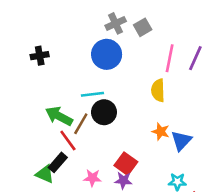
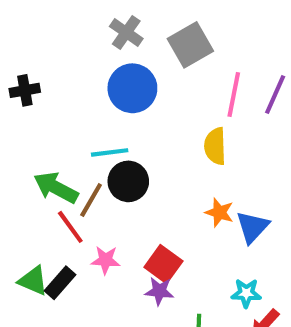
gray cross: (116, 23) -> (126, 32), moved, turned -30
gray square: (143, 27) -> (190, 45), size x1.5
black rectangle: (58, 162) -> (60, 283), moved
pink star: (92, 178) -> (106, 260), moved

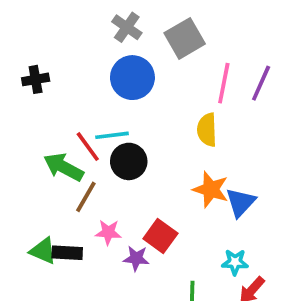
brown line: (91, 200) -> (86, 197), moved
orange star: (219, 212) -> (211, 189), size x1.4
red line: (70, 227) -> (88, 147), moved
black rectangle: (60, 283) -> (67, 253), turned 52
purple star: (159, 291) -> (136, 258), moved

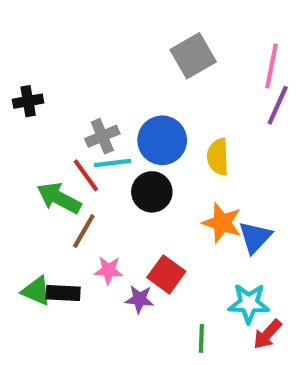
gray cross: (127, 27) -> (102, 136), moved, turned 32
blue circle: (132, 78) -> (162, 140), moved
pink line: (224, 83) -> (272, 66), moved
black circle: (129, 161) -> (152, 192), moved
cyan star: (235, 262) -> (249, 303), size x1.4

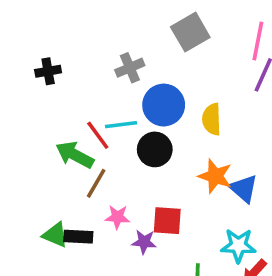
gray cross: (102, 136) -> (130, 68), moved
blue triangle: (255, 237) -> (244, 189), turned -32
red square: (166, 274) -> (167, 221), turned -32

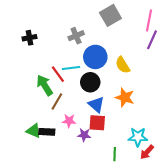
yellow semicircle: (212, 119) -> (123, 65), turned -30
green arrow: (75, 155) -> (45, 85), turned 30
blue triangle: (244, 189) -> (96, 105), moved

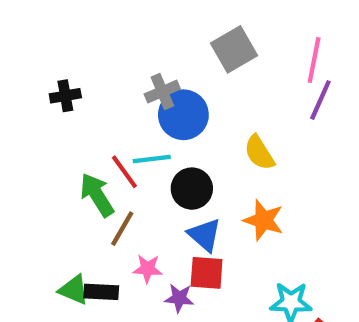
blue circle: (95, 57) -> (183, 115), moved

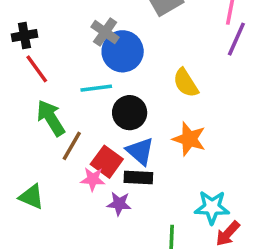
gray cross: (162, 92) -> (105, 32), turned -32
red line: (124, 172) -> (37, 69), moved
red square: (207, 273) -> (107, 162), moved, turned 32
black rectangle: (101, 292) -> (138, 177), moved

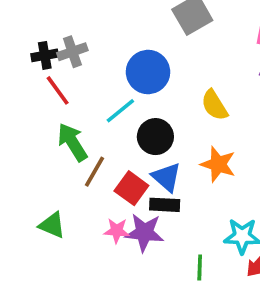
gray cross: (105, 32) -> (72, 52), moved, turned 36
cyan line: (96, 88) -> (120, 111), turned -32
pink star: (93, 179) -> (117, 231), moved
purple star: (119, 204) -> (144, 232), size x1.5

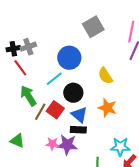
red square: (131, 188) -> (55, 110), moved

